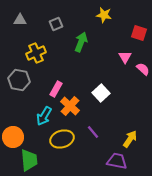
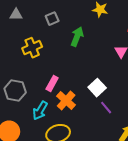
gray hexagon: (19, 80) -> (15, 91), moved
purple line: (93, 132) -> (106, 108), moved

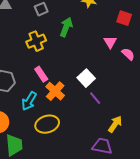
yellow cross: (32, 48) -> (36, 41), moved
pink rectangle: (52, 84) -> (41, 74), turned -63

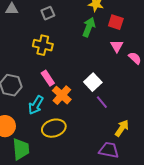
red square: (124, 18) -> (116, 22), moved
green arrow: (66, 27) -> (89, 27), moved
yellow cross: (36, 41) -> (43, 45), turned 36

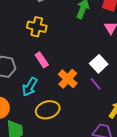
white square: (93, 82) -> (99, 64), moved
orange cross: (62, 95) -> (68, 79), moved

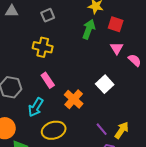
purple line: (96, 84) -> (102, 129), moved

